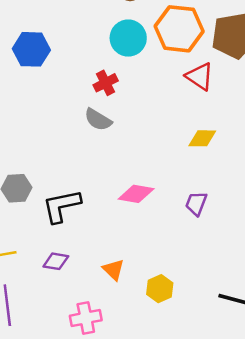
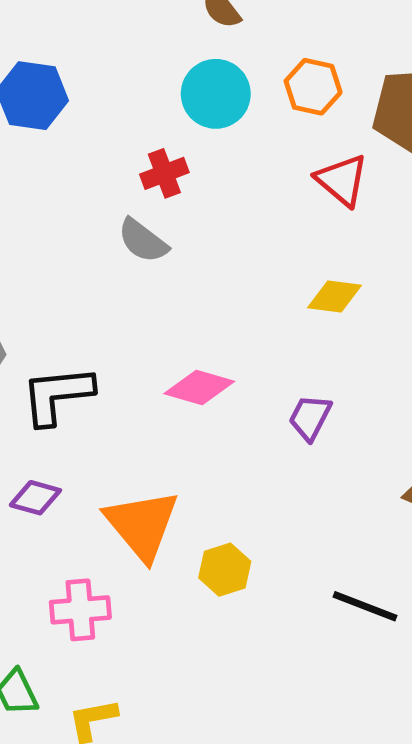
orange hexagon: (179, 29) -> (313, 87), size x0.6
orange triangle: (114, 270) -> (142, 525), size x1.8

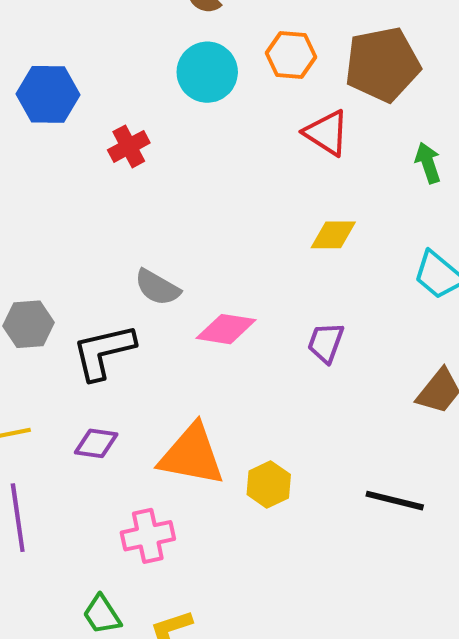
red cross: (164, 173) -> (129, 146), moved
gray semicircle: (143, 241) -> (157, 287), moved
orange triangle: (142, 525) -> (192, 455), turned -32

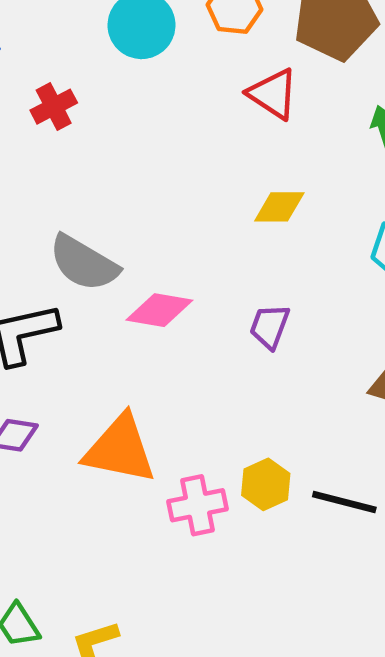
gray semicircle: (157, 287) -> (84, 263), size x1.4
yellow hexagon: (269, 484) -> (266, 484), moved
pink cross: (148, 536) -> (198, 505), moved

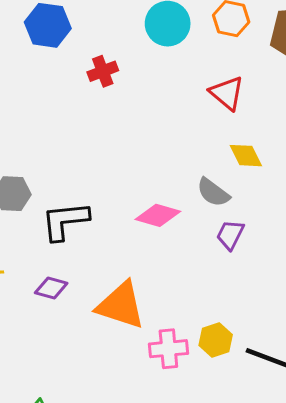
red triangle: (273, 94) -> (227, 93), moved
yellow diamond: (279, 207) -> (246, 156), turned 56
gray semicircle: (84, 263) -> (213, 192), moved, size x0.7

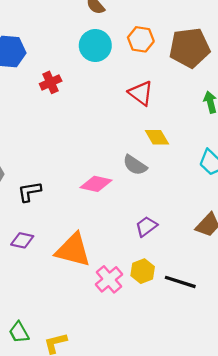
black L-shape: (65, 221) -> (29, 192), size x0.7
purple trapezoid: (230, 235) -> (146, 226), moved, turned 30
pink cross: (168, 349) -> (109, 279), turned -32

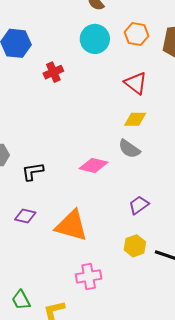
yellow diamond: (157, 137) -> (135, 119), moved, turned -60
pink cross: (109, 279) -> (89, 276), moved, turned 30

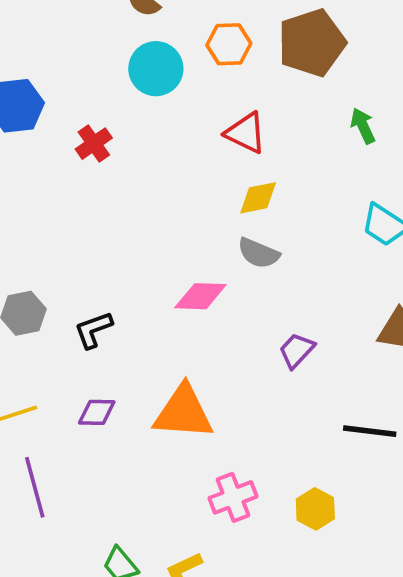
yellow hexagon: (135, 246) -> (315, 509), moved

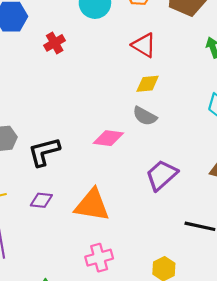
black L-shape: (93, 330) -> (44, 152), size x1.4
purple trapezoid: (297, 350) -> (162, 175), size x1.5
pink cross: (233, 497) -> (99, 258), moved

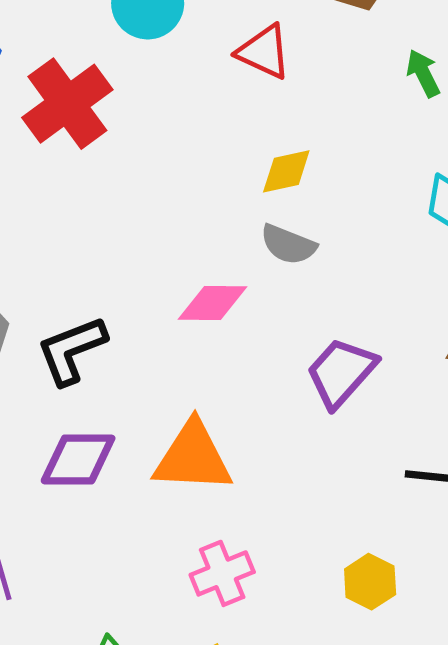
red cross: (55, 43) -> (67, 104), size x1.8
red triangle: (144, 45) -> (264, 52), moved
purple diamond: (41, 200) -> (78, 459), size x1.5

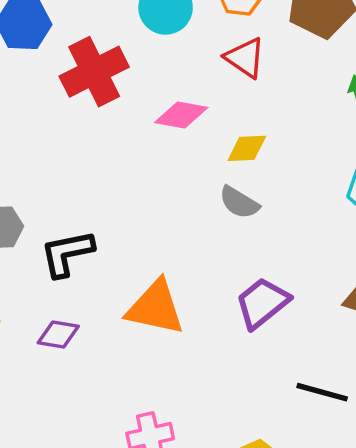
pink diamond: (212, 303) -> (181, 115), moved
orange triangle: (193, 457) -> (155, 308), moved
purple diamond: (78, 459) -> (58, 335), size x0.7

